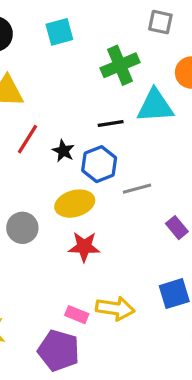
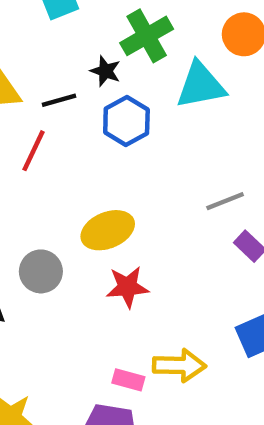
black line: (111, 123) -> (59, 100), moved
black star: (63, 151) -> (105, 71), moved
blue hexagon: (99, 164) -> (126, 121), moved
gray line: (137, 189) -> (225, 201), moved

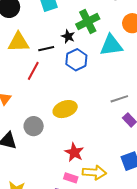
red star: (127, 287) -> (74, 152), moved, turned 30

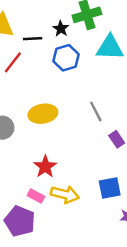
gray line: (119, 99) -> (96, 111), moved, turned 72

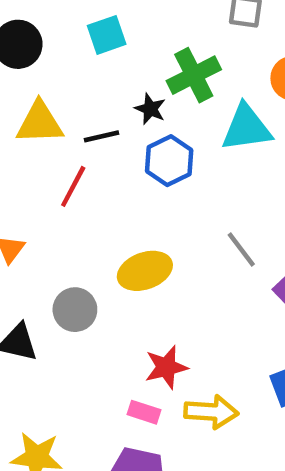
red star: (45, 167) -> (166, 367), turned 30
pink rectangle: (36, 196) -> (144, 412), moved

